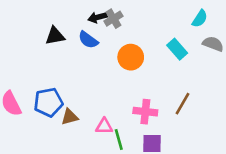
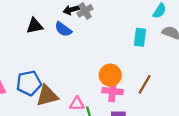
cyan rectangle: (177, 49) -> (140, 37), turned 48
orange circle: (131, 57) -> (110, 75), moved
brown triangle: (70, 117) -> (47, 96), size x1.5

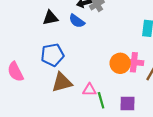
blue pentagon: (29, 83) -> (52, 55), moved
pink cross: (113, 91) -> (134, 62), moved

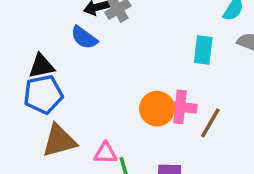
black triangle: (50, 18) -> (41, 66), moved

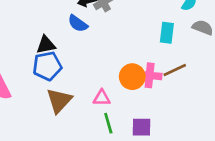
brown line: (210, 123) -> (175, 70), moved, turned 35
brown triangle: (59, 141) -> (59, 101), turned -32
pink triangle: (105, 153) -> (102, 98), moved

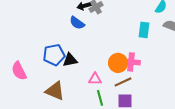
black triangle: (46, 45) -> (70, 60), moved
brown line: (175, 70) -> (123, 82), moved
brown triangle: (59, 101) -> (55, 91), moved, turned -50

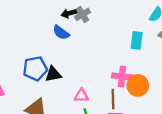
orange circle: (118, 63) -> (138, 85), moved
brown line: (123, 82) -> (113, 99), turned -66

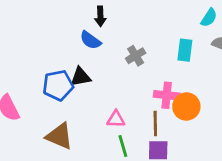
black arrow: (69, 13) -> (100, 16), turned -77
gray cross: (83, 14) -> (136, 56), moved
black triangle: (53, 74) -> (81, 77), moved

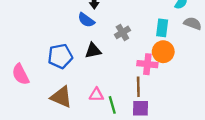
black triangle: (81, 77) -> (93, 51), moved
orange circle: (186, 106) -> (163, 52), moved
pink triangle: (116, 119) -> (96, 95), moved

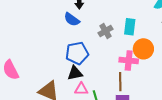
cyan rectangle: (162, 28) -> (130, 27), moved
black triangle: (93, 51) -> (75, 73), moved
blue pentagon: (60, 56) -> (77, 53), moved

